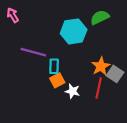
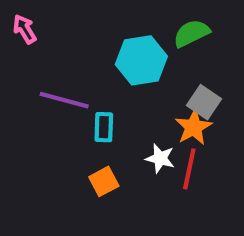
gray square: (115, 74) -> (204, 102), moved
orange square: (57, 80) -> (104, 181), moved
white star: (73, 91) -> (160, 158), moved

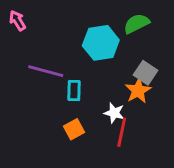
red line: (189, 169) -> (122, 132), moved

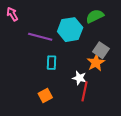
purple line: (46, 71) -> (40, 37), moved
orange square: (74, 129) -> (45, 95), moved

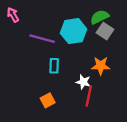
gray square: (101, 50) -> (105, 31), moved
orange star: (96, 63) -> (101, 66), turned 30

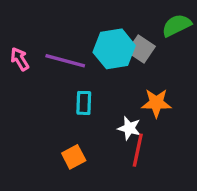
pink arrow: (13, 15) -> (20, 59), moved
green semicircle: (100, 17) -> (177, 25), moved
gray square: (105, 31) -> (141, 49), moved

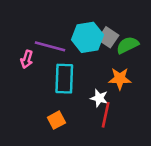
green semicircle: (177, 25) -> (128, 45), moved
pink arrow: (20, 59) -> (27, 59), moved, turned -132
cyan rectangle: (84, 103) -> (64, 79), size x1.6

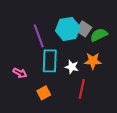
purple line: (50, 46) -> (39, 36), turned 55
pink arrow: (27, 59) -> (20, 73), moved, turned -80
white star: (99, 98) -> (72, 67), moved

